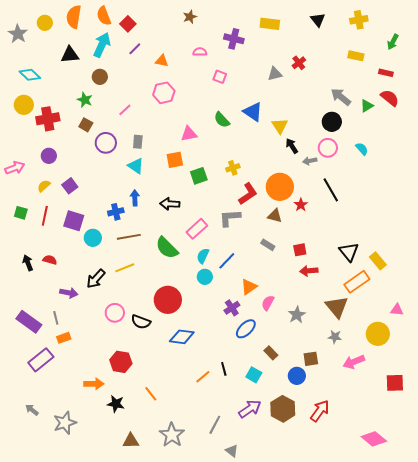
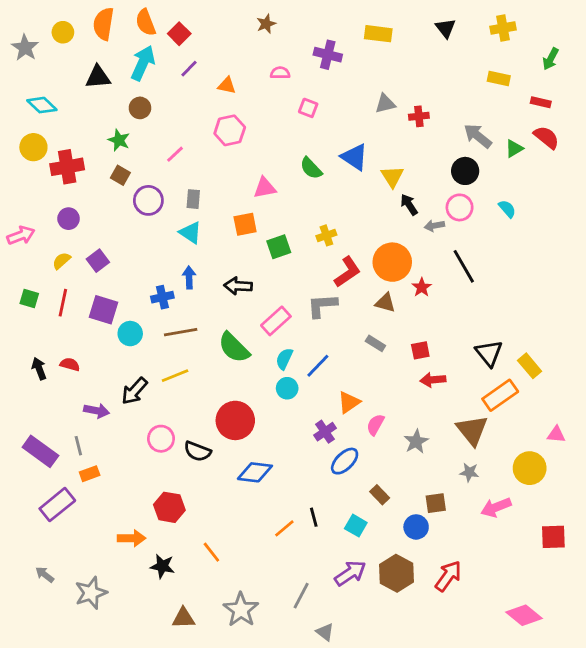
red cross: (299, 63) -> (419, 116), moved, turned 32

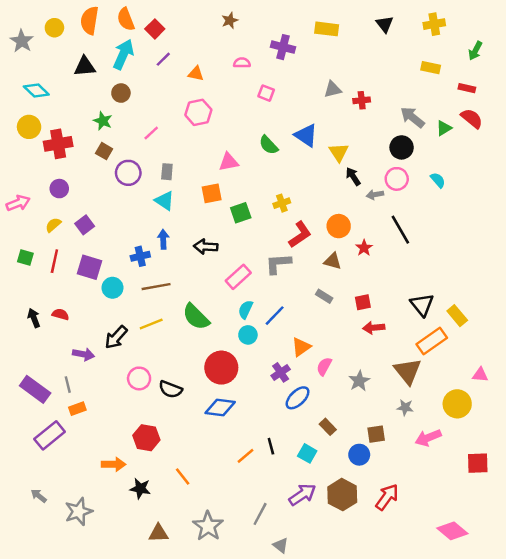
orange circle: (392, 262) -> (339, 226), size x0.7
green semicircle: (234, 348) -> (196, 317), moved
red circle: (235, 420) -> (221, 368), moved

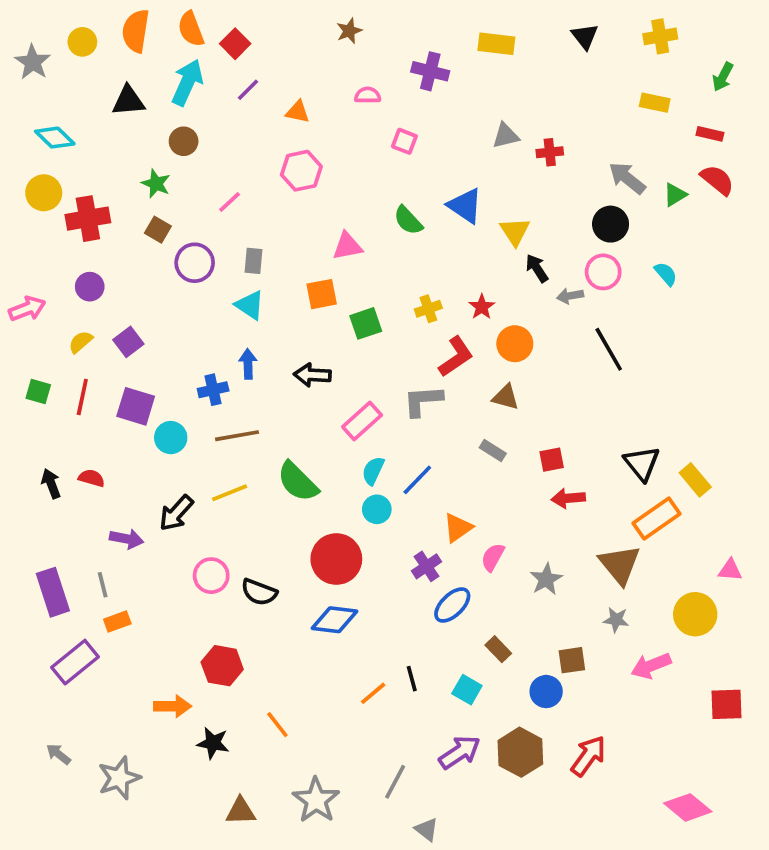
red star: (364, 248) -> (482, 307), moved
purple rectangle: (35, 389) -> (53, 592), turned 36

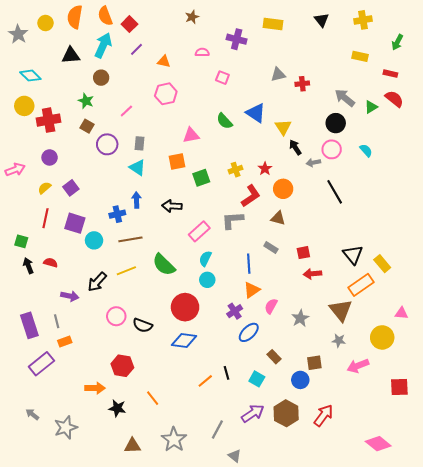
green square: (38, 392) -> (21, 241), moved
blue line: (417, 480) -> (249, 264), moved, turned -48

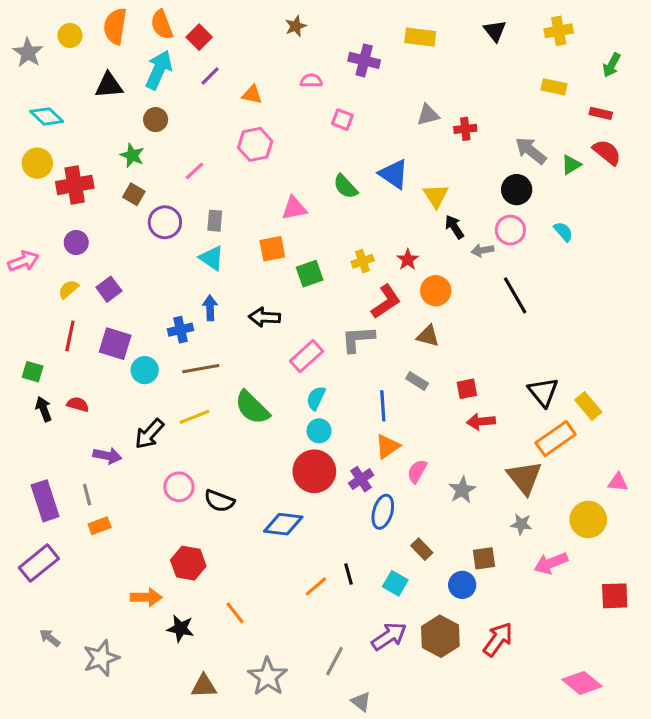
red circle: (185, 307) -> (314, 471), moved
blue ellipse: (249, 332) -> (383, 512), turned -30
purple rectangle: (41, 364) -> (39, 563), moved

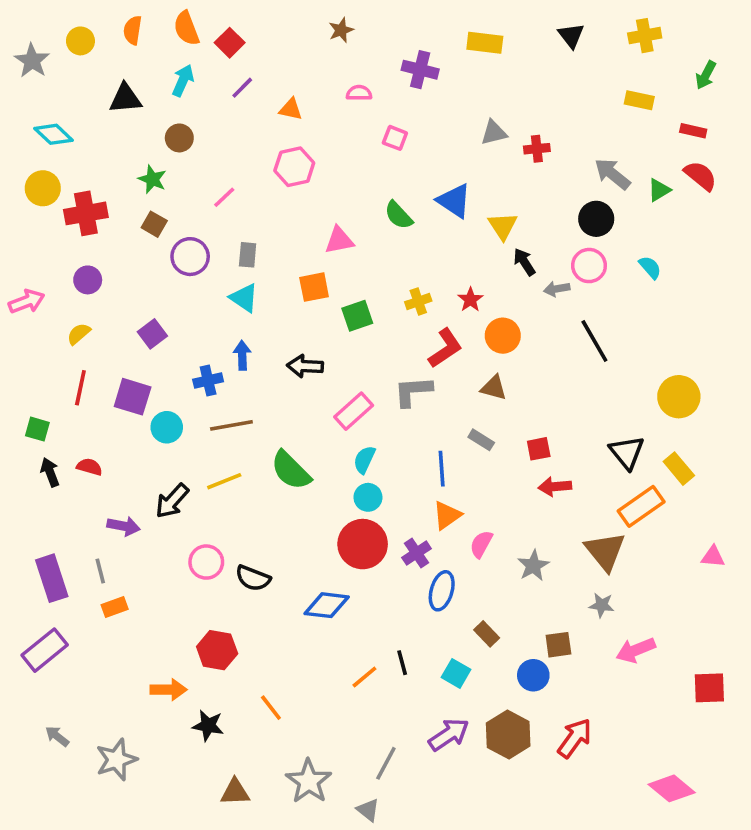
orange semicircle: (115, 26) -> (133, 30), size x0.7
cyan arrow: (159, 70) -> (183, 80), size x0.7
purple square: (109, 289) -> (152, 334), moved
yellow circle: (588, 520) -> (679, 397), moved
gray triangle: (361, 702) -> (368, 810), moved

